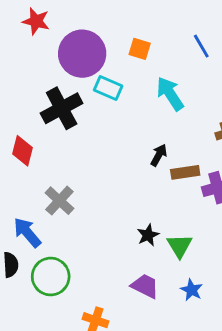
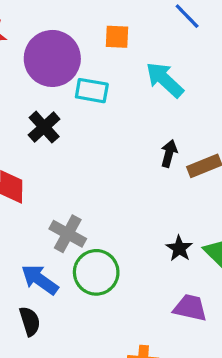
black cross: (62, 108) -> (44, 127), size x0.7
green circle: (51, 277) -> (96, 272), moved

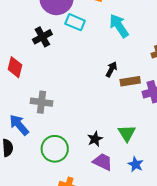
gray cross: (68, 234) -> (42, 102), turned -35
black star: (179, 248) -> (95, 139), moved
green circle: (96, 272) -> (55, 149), moved

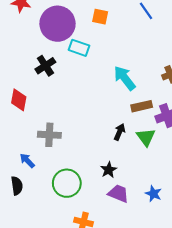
cyan arrow: (119, 26) -> (125, 78), moved
black arrow: (111, 69) -> (120, 132), moved
blue arrow: (19, 125) -> (27, 161), size x0.7
green triangle: (127, 133) -> (146, 137), moved

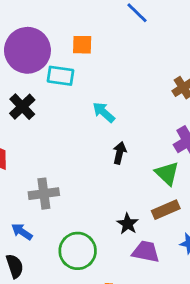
orange square: (100, 17) -> (82, 45), moved
cyan arrow: (125, 78) -> (104, 112), moved, size x0.7
brown rectangle: (142, 106) -> (166, 210), moved
black arrow: (120, 132) -> (120, 153), moved

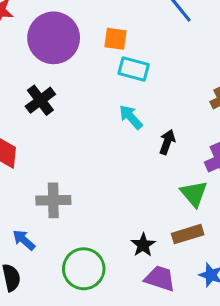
cyan rectangle: (61, 76) -> (134, 69), moved
black arrow: (120, 153) -> (167, 142), moved

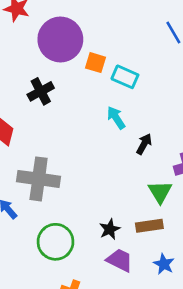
orange square: (115, 39) -> (95, 63), moved
gray cross: (53, 200) -> (39, 179), size x1.4

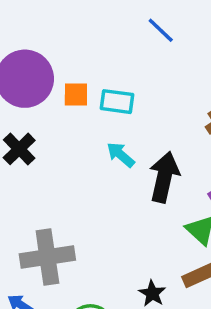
black arrow: (144, 144) -> (164, 177), size x1.8

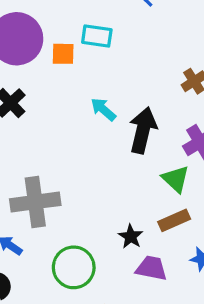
cyan rectangle: (117, 102) -> (97, 36), moved

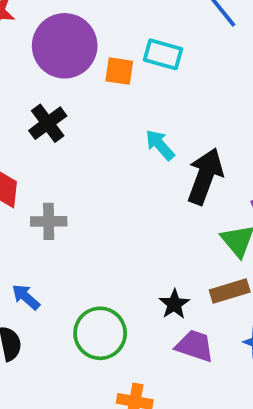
gray cross: (35, 202) -> (49, 221), moved, size x0.6

